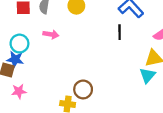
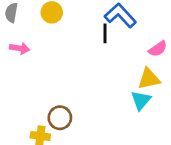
black line: (120, 32) -> (105, 33), moved

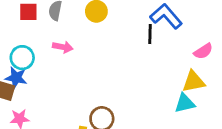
cyan triangle: (141, 100) -> (185, 103), turned 35

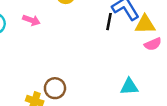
yellow triangle: (193, 81) -> (145, 24), moved

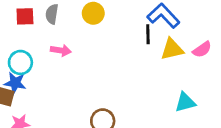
yellow triangle: (145, 24) -> (172, 49), moved

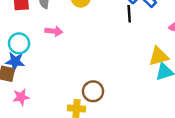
yellow triangle: (172, 49) -> (159, 56), moved

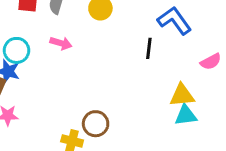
black line: (129, 14) -> (149, 48), moved

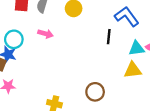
cyan triangle: (186, 115) -> (137, 48), moved
brown circle: (96, 124) -> (95, 92), moved

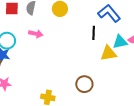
yellow triangle: (133, 70) -> (108, 53), moved

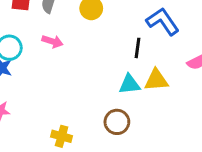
cyan triangle: (120, 42) -> (129, 84), moved

